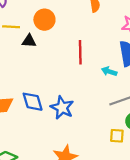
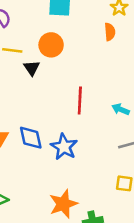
black triangle: (29, 41) -> (32, 68), turned 48
red line: (80, 52) -> (80, 101), moved

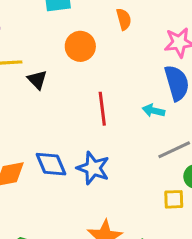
orange circle: (51, 45) -> (80, 46), moved

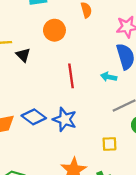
blue diamond: (51, 164) -> (34, 117), turned -30
yellow square: (174, 199) -> (109, 144), moved

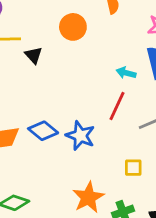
red line: (71, 76) -> (117, 106), moved, turned 30
cyan arrow: (109, 77) -> (126, 73), moved

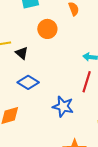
blue diamond: (43, 131) -> (28, 82), moved

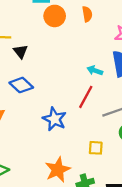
orange circle: (47, 29) -> (55, 16), moved

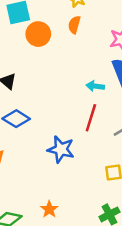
orange semicircle: (87, 14) -> (74, 25), turned -144
orange star: (58, 170) -> (49, 209), moved, size x0.6

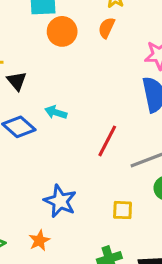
cyan arrow: (95, 86) -> (56, 112), moved
blue star: (61, 149) -> (60, 201), moved

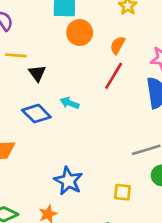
orange semicircle: (107, 28) -> (118, 45), moved
red line: (107, 141) -> (114, 76), moved

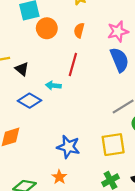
red line: (114, 76) -> (73, 65), moved
yellow square: (122, 192) -> (113, 145), size x1.6

